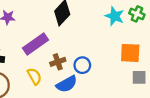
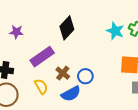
brown cross: (58, 62) -> (63, 73), turned -32

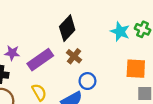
purple star: (16, 32) -> (12, 53), moved
brown cross: (63, 73) -> (74, 56), moved

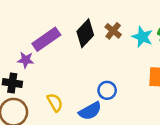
brown cross: (74, 56) -> (113, 31), moved
purple rectangle: (40, 60) -> (46, 39), moved

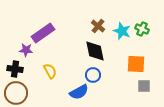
black diamond: (85, 33) -> (95, 51), moved, turned -55
yellow semicircle: (55, 102) -> (50, 71), moved

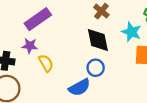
cyan star: (122, 31) -> (131, 32), moved
purple star: (26, 50) -> (30, 46), moved

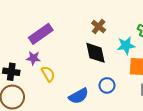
cyan star: (131, 32) -> (126, 45), turned -30
blue circle: (96, 68) -> (107, 85), moved

